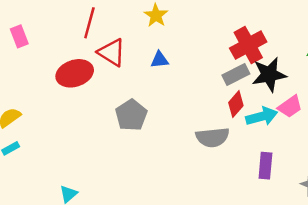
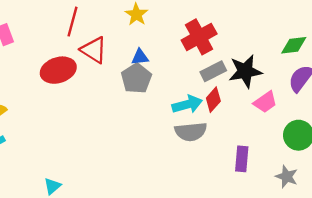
red cross: (248, 45) -> (199, 37), moved
gray pentagon: (131, 115) -> (136, 78), moved
cyan arrow: (262, 116) -> (187, 104), moved

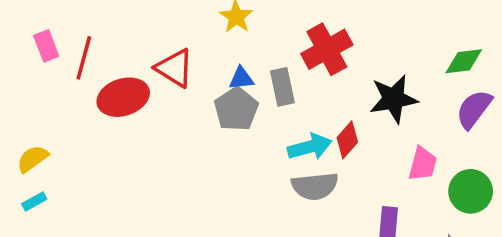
red line: (72, 22) -> (84, 58), moved
gray rectangle: (213, 71) -> (282, 87), moved, turned -75
pink trapezoid: (265, 102) -> (423, 164), moved, turned -40

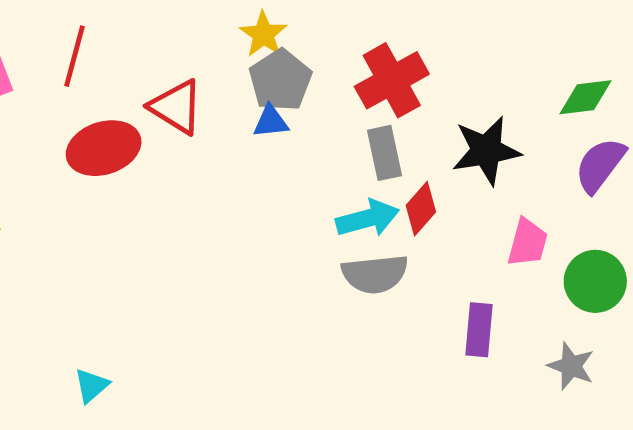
red line: (84, 58) -> (74, 56), moved
gray rectangle: (282, 87) -> (385, 153), moved
gray pentagon: (236, 109) -> (280, 80), moved

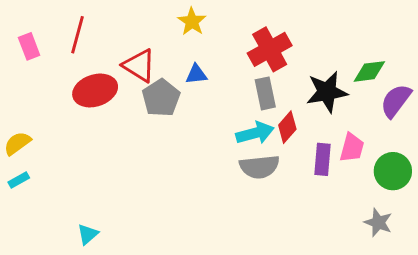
gray pentagon: (280, 80) -> (161, 98), moved
green diamond: (586, 97) -> (369, 71), moved
purple rectangle: (479, 330) -> (322, 159), moved

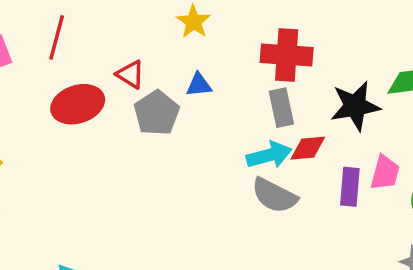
red cross: (270, 49) -> (287, 55), turned 33
red triangle: (139, 66) -> (130, 74), size x0.7
red diamond: (287, 127) -> (308, 148), turned 44
gray semicircle: (259, 167) -> (274, 196), turned 33

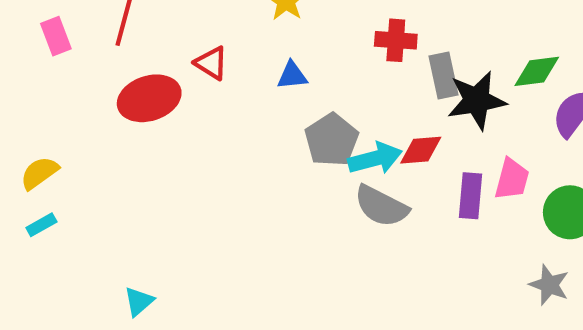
red cross: (287, 55) -> (396, 40), size x0.7
gray rectangle: (281, 108) -> (443, 76), moved
gray pentagon: (157, 113) -> (332, 140), moved

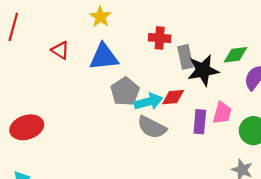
blue triangle: (292, 76) -> (104, 57), size x1.8
red ellipse: (149, 98) -> (27, 127), moved

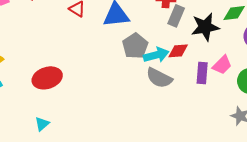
gray rectangle: (185, 57) -> (176, 16), moved, turned 35
pink trapezoid: (222, 113) -> (222, 65), turned 30

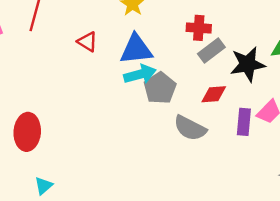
gray rectangle: (176, 16) -> (211, 50), turned 30
cyan arrow: (156, 55) -> (140, 74), moved
red ellipse: (47, 78) -> (27, 132), moved, turned -68

